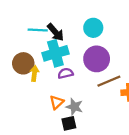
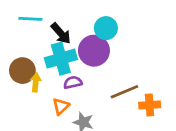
cyan line: (38, 30) -> (30, 19), moved
purple circle: (97, 59) -> (94, 51), moved
orange triangle: (57, 102) -> (61, 106), moved

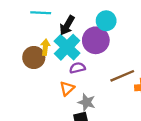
black arrow: (61, 33) -> (67, 25), turned 72
cyan cross: (61, 59) -> (67, 47), turned -30
yellow arrow: (36, 82) -> (45, 47), moved

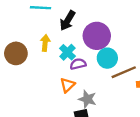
cyan circle: (106, 21) -> (107, 58), moved
cyan cross: (67, 47) -> (67, 52), moved, size x0.6
brown circle: (34, 57) -> (16, 53), moved

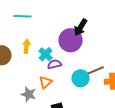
black arrow: (67, 21) -> (81, 27), moved
cyan circle: (107, 58) -> (81, 78), moved
gray star: (87, 99) -> (29, 94), moved

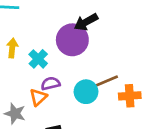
black arrow: (81, 27) -> (86, 22), turned 30
purple semicircle: (55, 64) -> (51, 84), moved

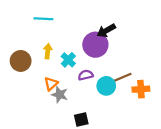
purple semicircle: (51, 84) -> (86, 75), moved
orange triangle: (38, 97) -> (51, 84), moved
gray star: (15, 114) -> (60, 95), moved

